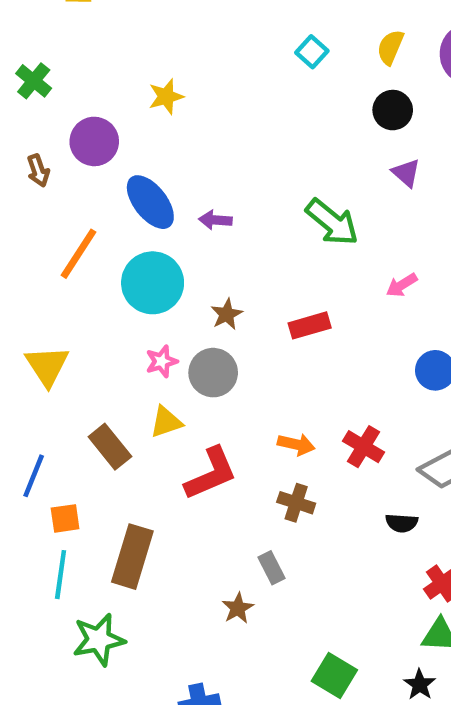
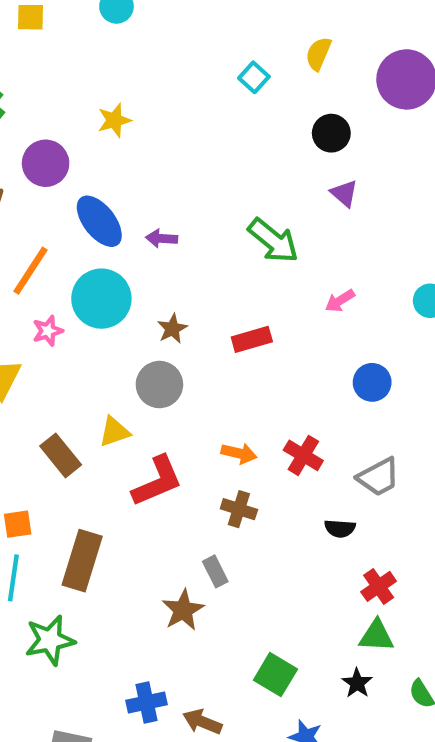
yellow semicircle: (390, 47) -> (318, 54), moved
pink star: (162, 361) -> (48, 331), moved
brown star: (238, 608) -> (183, 610), size x1.4

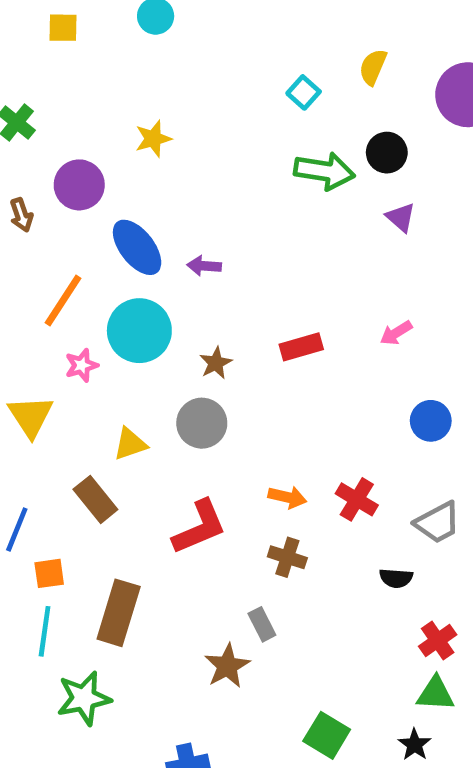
green arrow: (273, 241) -> (324, 171), moved, turned -30
red rectangle: (252, 339) -> (301, 347), moved
yellow triangle: (114, 432) -> (130, 444), moved

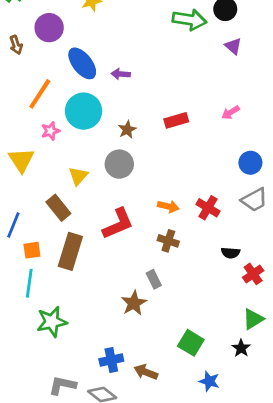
yellow triangle: (130, 444) -> (78, 176), turned -30
gray trapezoid: (438, 523) -> (254, 200), moved
brown rectangle: (119, 613) -> (70, 251), moved
red cross: (438, 641) -> (253, 274), moved
green triangle: (435, 694) -> (253, 319), turned -35

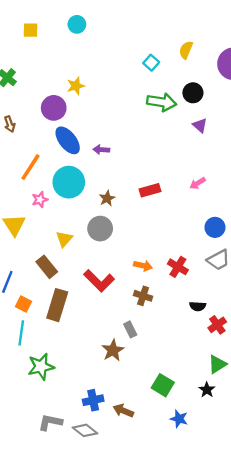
purple circle: (49, 28) -> (54, 108), moved
red L-shape: (118, 224) -> (99, 281), turned 68
orange square: (32, 250) -> (24, 304), turned 35

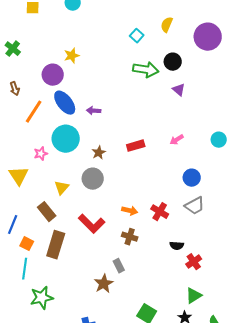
orange line: (31, 167) -> (34, 112), moved

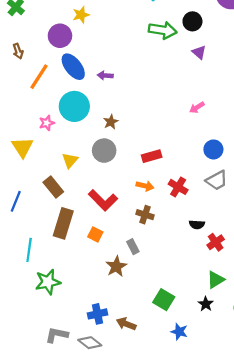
red rectangle: (136, 146) -> (152, 156), moved
orange square: (27, 244) -> (95, 234), moved

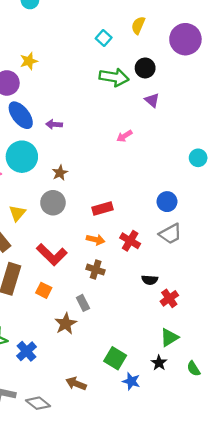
pink arrow: (197, 107) -> (124, 136), moved
blue cross: (98, 314) -> (26, 351), moved, turned -30
blue star: (179, 332) -> (131, 381), moved

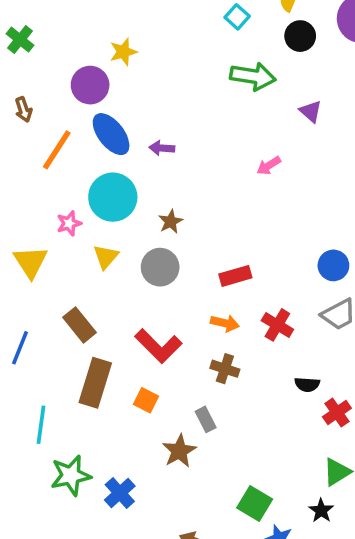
black circle: (145, 68) -> (300, 36), moved
yellow triangle: (17, 213) -> (106, 257), moved

